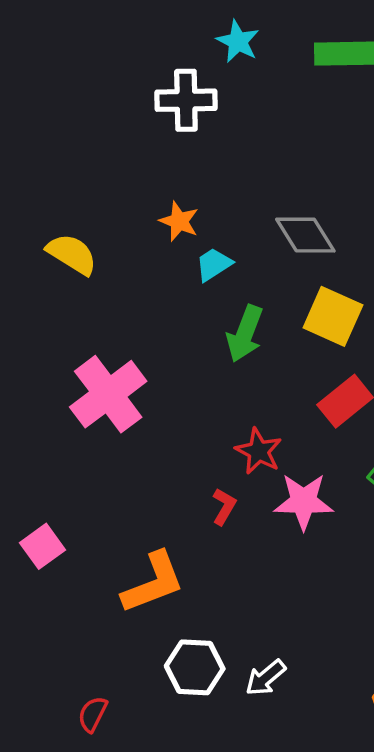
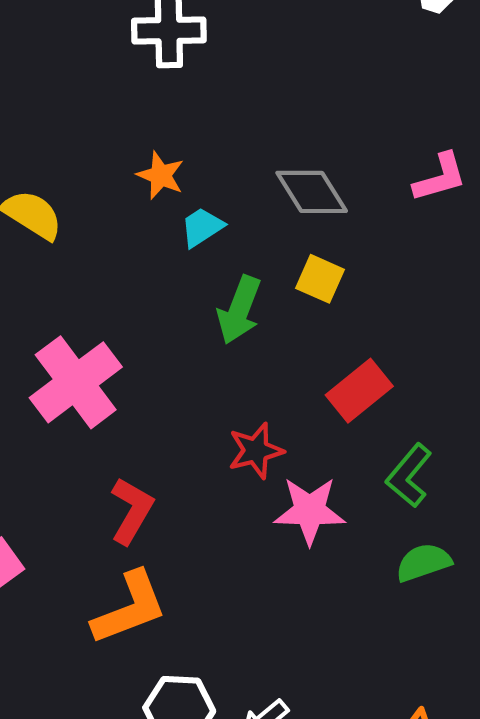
yellow square: (333, 316) -> (320, 279), moved, size x0.7
red star: (259, 451) -> (256, 451), turned 30
red L-shape: (224, 507) -> (132, 511), moved, size x1.5

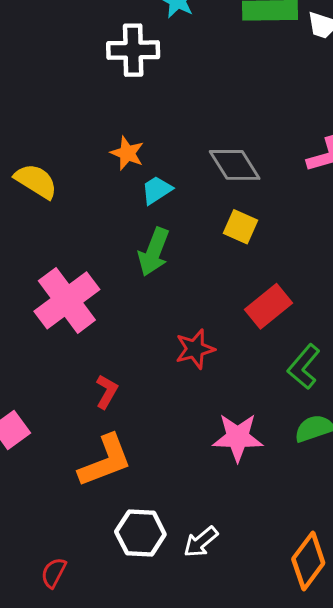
green arrow: (239, 310) -> (154, 252), moved
red L-shape: (132, 511) -> (107, 392), size x0.7
pink star: (310, 511) -> (238, 437), moved

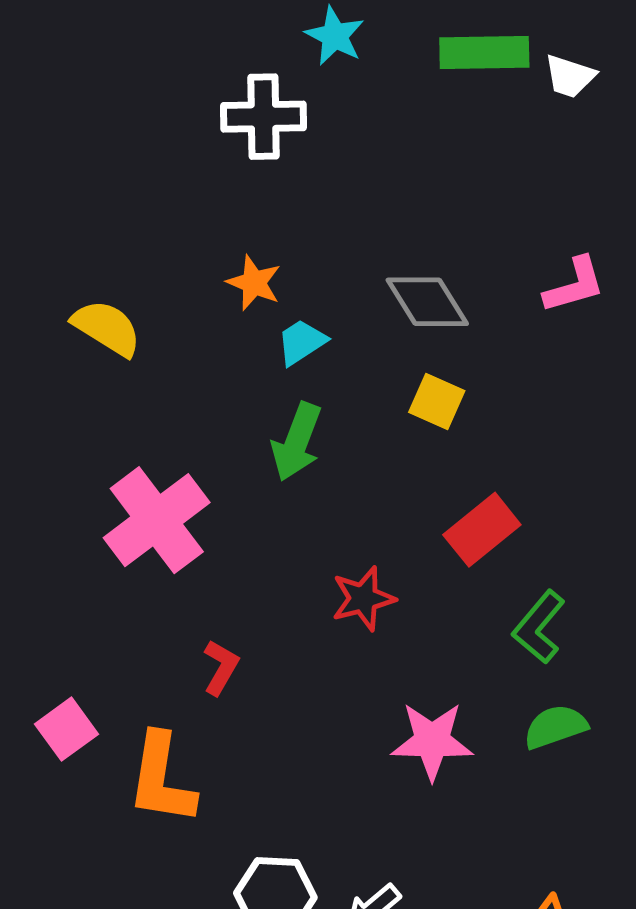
orange L-shape: (105, 461) -> (161, 779), moved, turned 120

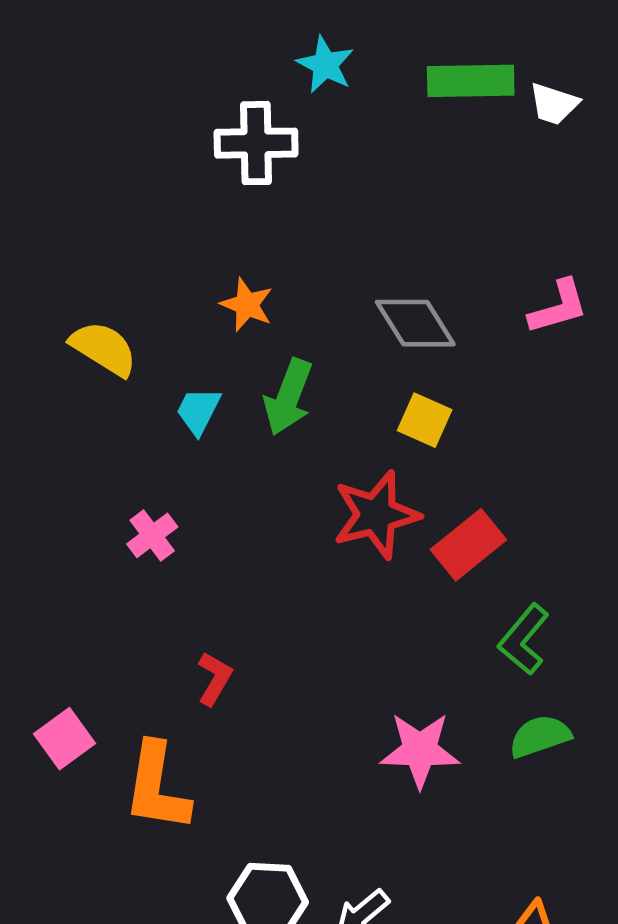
cyan trapezoid: (301, 342) -> (198, 411), moved, turned -30
green arrow: (297, 442) -> (288, 397), moved
pink cross: (157, 520) -> (152, 535), size x0.5
red star: (363, 598) -> (376, 515), moved, size x1.4

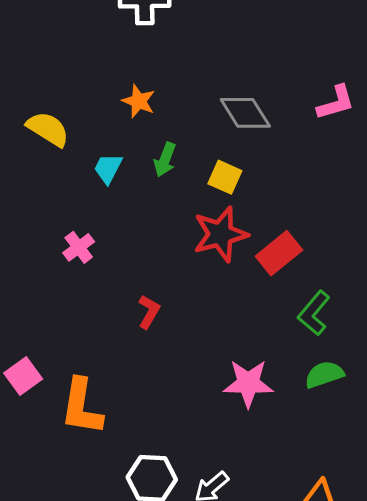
green arrow: (288, 397) -> (165, 160), size x0.7
yellow square: (425, 420) -> (225, 177), moved
red L-shape: (215, 679) -> (149, 312), moved

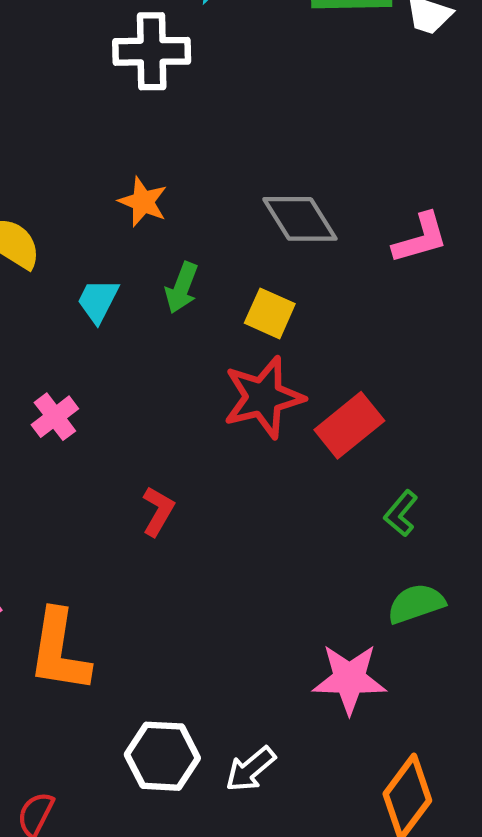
pink L-shape: (336, 103) -> (420, 238), moved
green L-shape: (314, 313) -> (401, 513), size x0.7
pink star: (248, 383) -> (349, 679), moved

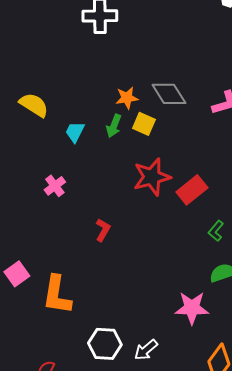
orange star: (143, 202) -> (127, 98), moved, turned -30
yellow square: (270, 313) -> (144, 124), moved

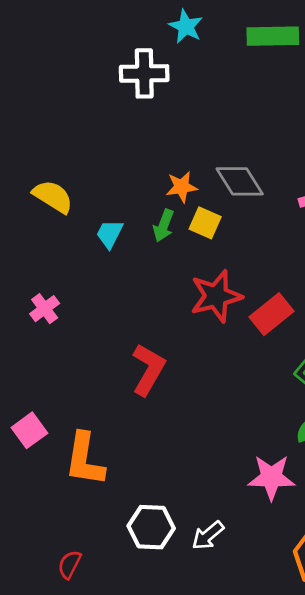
pink cross: (55, 186) -> (45, 309), moved
red L-shape: (103, 230) -> (148, 369), size x1.6

